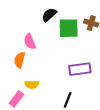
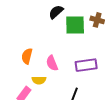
pink semicircle: (30, 41) -> (52, 63), moved

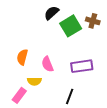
green square: (75, 25) -> (71, 26), turned -30

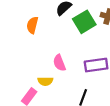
orange semicircle: (22, 57) -> (32, 25), moved

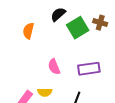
yellow semicircle: (45, 81) -> (45, 92), moved

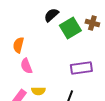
orange semicircle: (28, 31) -> (18, 45), moved
pink semicircle: (54, 67) -> (26, 66), moved

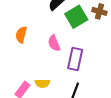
pink semicircle: (26, 66) -> (54, 43), moved
purple rectangle: (81, 68) -> (75, 59), moved, turned -70

